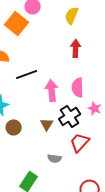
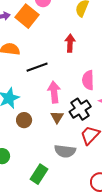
red arrow: (76, 48) -> (70, 43), moved
pink arrow: (52, 90) -> (54, 92), moved
gray semicircle: (55, 158) -> (65, 151), size x1.5

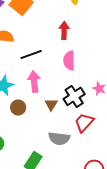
pink semicircle: (88, 80) -> (69, 60), moved
pink arrow: (54, 92) -> (34, 81), moved

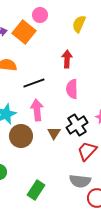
brown circle: (18, 107) -> (21, 136), size x1.5
gray semicircle: (59, 138) -> (80, 181), moved

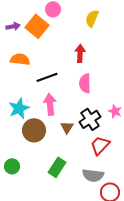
green rectangle: (36, 190) -> (57, 167), moved

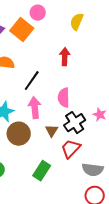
black line: (47, 77) -> (32, 81), turned -35
pink semicircle: (85, 83) -> (64, 98), moved
red trapezoid: (100, 145) -> (71, 149), moved
gray semicircle: (93, 175) -> (93, 170), moved

